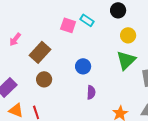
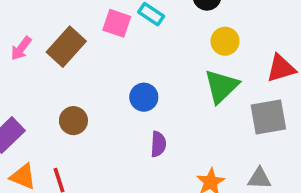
brown rectangle: (40, 52) -> (66, 47), moved

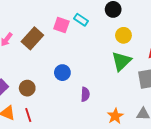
blue circle: (144, 97) -> (62, 73), moved
brown circle: (73, 121) -> (27, 88), moved

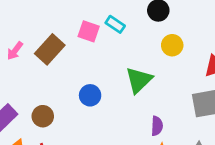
green triangle: (121, 61) -> (139, 80), moved
purple semicircle: (85, 94) -> (157, 126), moved

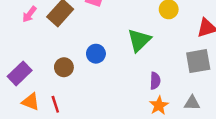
brown circle: (43, 116) -> (64, 67), moved

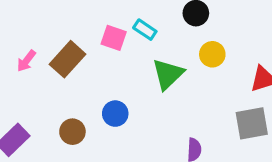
green triangle: (139, 40) -> (168, 74), moved

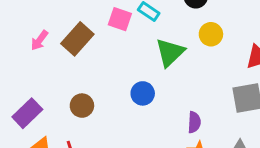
blue circle: (115, 114) -> (143, 93), moved

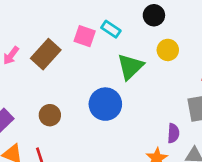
blue circle: (143, 93) -> (105, 104), size x1.5
purple semicircle: (194, 122) -> (173, 133), moved

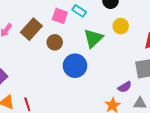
brown circle: (50, 115) -> (55, 42), moved
purple semicircle: (173, 133) -> (125, 87), turned 56

